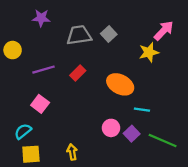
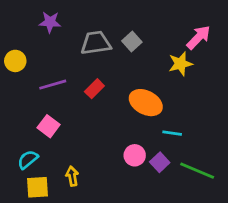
yellow arrow: (72, 152) -> (72, 176), moved

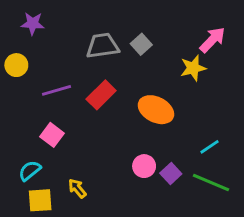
purple star: (50, 22) -> (33, 23), moved
red rectangle: (94, 89) -> (101, 95), size x1.4
cyan line: (172, 133) -> (209, 147), moved, turned -42
yellow arrow: (72, 176) -> (77, 188), turned -30

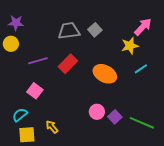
purple star: (33, 23) -> (16, 23), moved
cyan line: (209, 147) -> (141, 69), moved

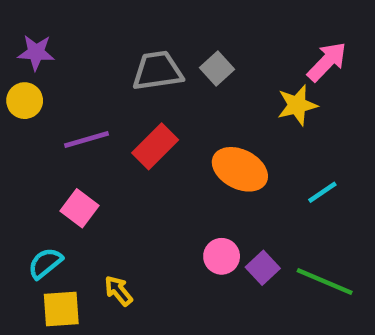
cyan line: (141, 69) -> (322, 192), moved

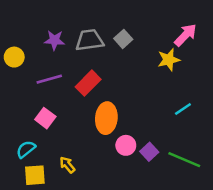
purple star: (36, 52) -> (54, 40), moved
orange ellipse: (240, 169) -> (106, 118), moved, turned 68

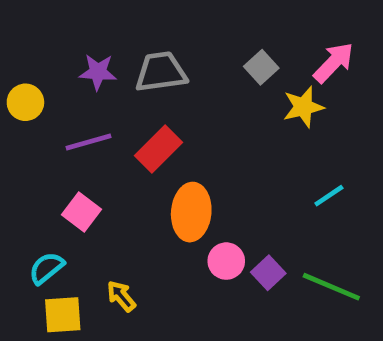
gray square: (123, 39) -> (261, 67), moved

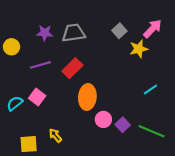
cyan semicircle: (46, 268) -> (15, 103), moved

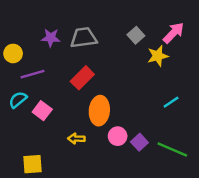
purple line: (40, 65) -> (33, 74), moved
cyan semicircle: (15, 103) -> (18, 100), moved
yellow arrow: (55, 135) -> (76, 139), moved, turned -48

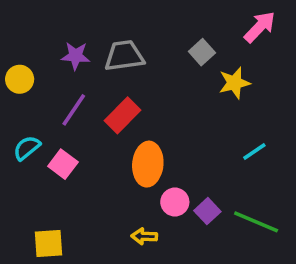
pink arrow: (173, 33) -> (260, 27), moved
purple line: (33, 74) -> (74, 110), moved, turned -40
yellow arrow: (76, 139) -> (144, 236), moved

